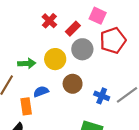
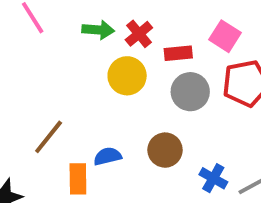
red rectangle: (73, 29) -> (178, 53), turned 32
yellow circle: (55, 59) -> (127, 76), moved
green arrow: (27, 63) -> (98, 30), moved

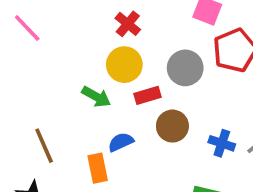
green arrow: (98, 30) -> (96, 97), moved, turned 36
red rectangle: (178, 53) -> (147, 95), moved
brown line: (49, 137) -> (44, 146), moved, turned -51

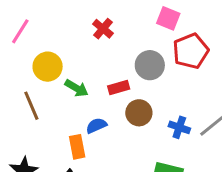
pink line: (27, 28) -> (20, 31), turned 75
yellow circle: (124, 65) -> (48, 67), moved
brown line: (44, 146) -> (31, 106), moved

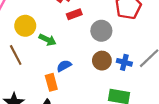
gray circle: (150, 65) -> (101, 31), moved
red rectangle: (119, 87) -> (74, 14), moved
brown circle: (139, 113) -> (102, 61), moved

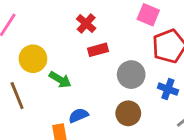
blue cross: (124, 62) -> (168, 89), moved

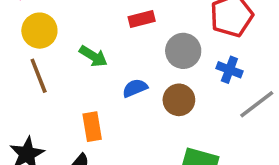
yellow circle: (33, 59) -> (39, 31), moved
blue semicircle: (78, 115) -> (135, 88), moved

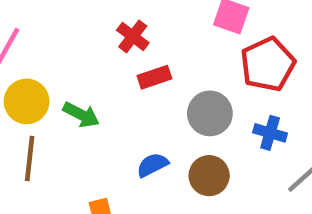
green arrow: (93, 56) -> (81, 115), moved
brown line: (39, 76) -> (30, 158), turned 32

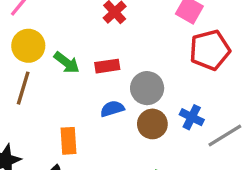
red rectangle: (154, 77) -> (107, 66), moved
gray circle: (210, 113) -> (147, 88), moved
blue cross: (270, 133) -> (192, 117), moved

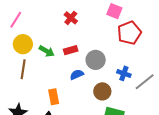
brown circle: (152, 124) -> (102, 91), moved

